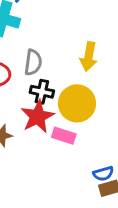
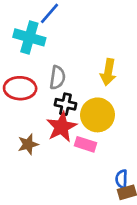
blue semicircle: (103, 174) -> (122, 179), turned 108

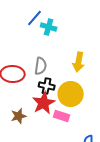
cyan cross: (29, 37) -> (49, 27), moved, size x0.7

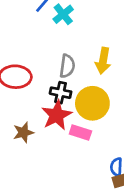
cyan cross: (49, 27) -> (63, 14), turned 35
gray semicircle: (41, 66) -> (67, 66), moved

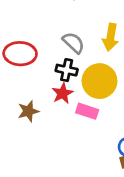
gray semicircle: (67, 66) -> (73, 43), turned -55
red star: (57, 115) -> (63, 93), size x0.7

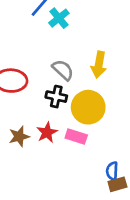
red star: (63, 93) -> (47, 132), moved

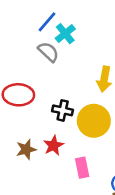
gray semicircle: (63, 70) -> (48, 52), moved
pink rectangle: (76, 136) -> (82, 168), moved, turned 60

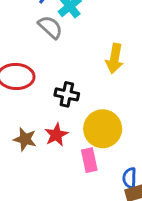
yellow circle: (94, 121) -> (103, 129), moved
brown star: (26, 149) -> (25, 139), turned 30

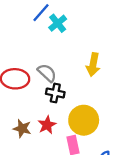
gray semicircle: (50, 27) -> (47, 73), moved

